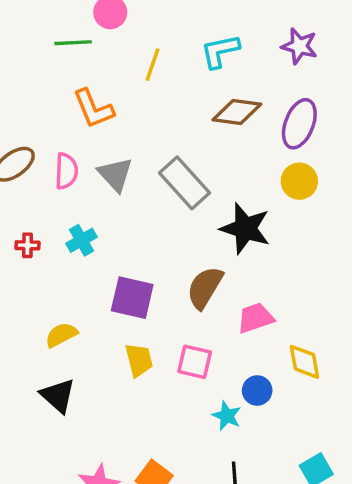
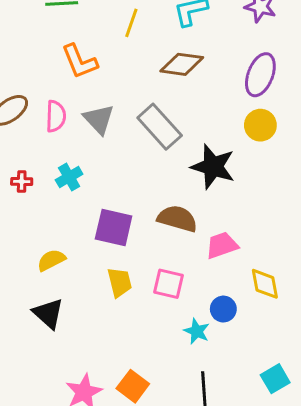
brown diamond: (237, 112) -> (182, 64), moved
brown semicircle: (205, 288) -> (177, 219), turned 75

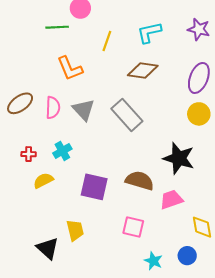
black star: (213, 167) -> (179, 158), moved
yellow semicircle: (51, 260) -> (43, 181), moved
yellow trapezoid: (120, 282) -> (75, 230), moved
blue circle: (223, 309) -> (187, 256), moved

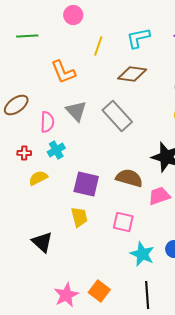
green line: (57, 27) -> (27, 36), moved
pink semicircle: (53, 108) -> (47, 122), moved
yellow trapezoid: (75, 230) -> (79, 217), moved
cyan star: (153, 261) -> (142, 254), size x1.4

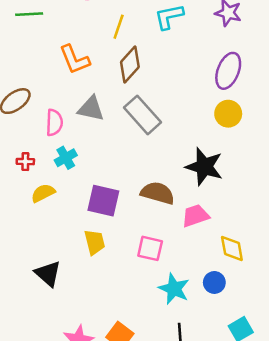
brown diamond: (132, 74) -> (130, 65), moved, turned -56
gray triangle: (76, 111) -> (91, 109), turned -35

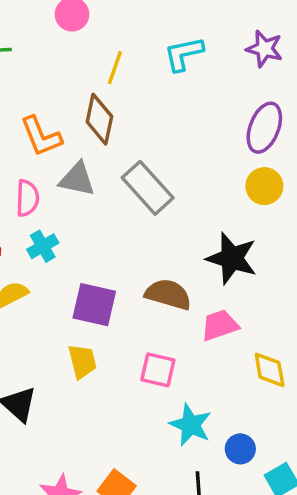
orange L-shape: (74, 59) -> (41, 136), moved
brown diamond: (130, 65) -> (99, 119), moved, turned -30
blue circle: (214, 282) -> (240, 449), moved

